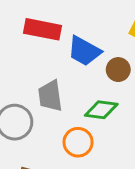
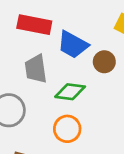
gray trapezoid: (50, 96) -> (36, 69), moved
green diamond: (101, 110) -> (70, 92), moved

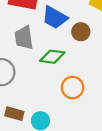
orange circle: (67, 129) -> (72, 88), moved

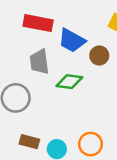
orange circle: (72, 88) -> (91, 144), moved

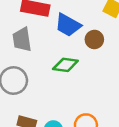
gray trapezoid: (39, 62) -> (22, 39), moved

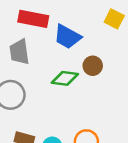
brown circle: (94, 39) -> (93, 66), moved

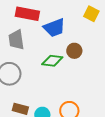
blue trapezoid: (67, 37) -> (54, 28), turned -50

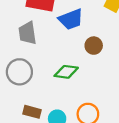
green diamond: (52, 61) -> (66, 72), moved

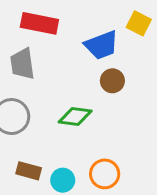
blue trapezoid: (71, 19) -> (102, 45), moved

